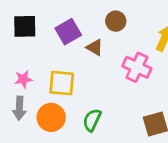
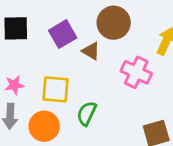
brown circle: (116, 21) -> (114, 23), size x1.5
green semicircle: (92, 120) -> (87, 113), moved

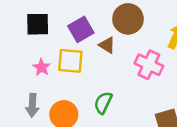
pink star: (14, 85) -> (42, 67), moved, turned -30
yellow square: (55, 89) -> (70, 61), moved

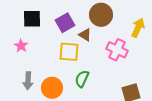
yellow square: (70, 61) -> (69, 52), moved
pink star: (42, 67) -> (21, 46), moved

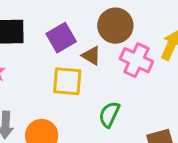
pink cross: (117, 50) -> (136, 60), moved
green semicircle: (82, 79) -> (109, 114), moved

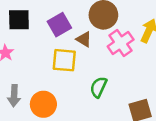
pink cross: (136, 60) -> (121, 43), turned 30

